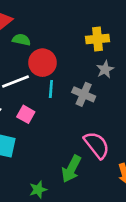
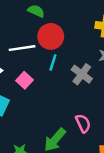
pink semicircle: (97, 145) -> (83, 123), size x0.7

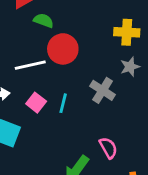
cyan line: (53, 62) -> (63, 103), moved

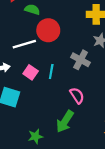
pink semicircle: (108, 148) -> (77, 96), moved

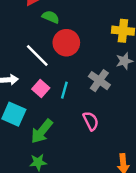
white line: (24, 44) -> (37, 55), turned 55
green arrow: (65, 121) -> (42, 131), moved

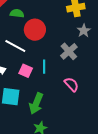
gray cross: (99, 81) -> (69, 51), turned 30

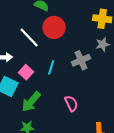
pink square: (26, 71) -> (26, 72), moved
pink semicircle: (71, 84) -> (71, 103), moved

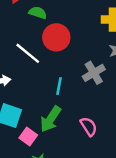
pink square: (26, 72) -> (28, 136), moved
green arrow: (31, 102) -> (50, 119), moved

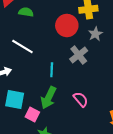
red circle: (56, 37) -> (67, 25), moved

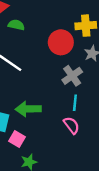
cyan line: (52, 70) -> (75, 103), moved
green arrow: (48, 98) -> (28, 109), moved, turned 60

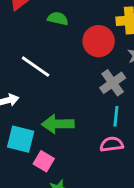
green semicircle: (16, 25) -> (58, 19), moved
pink semicircle: (72, 125) -> (112, 144), turned -60

